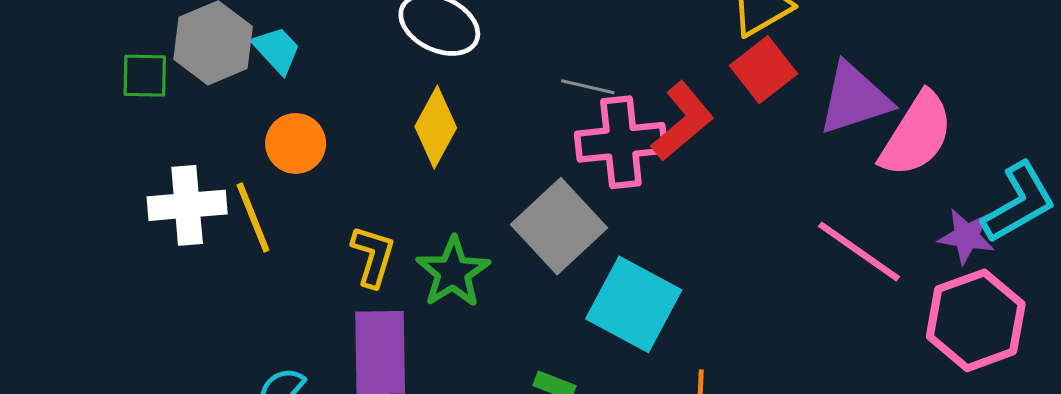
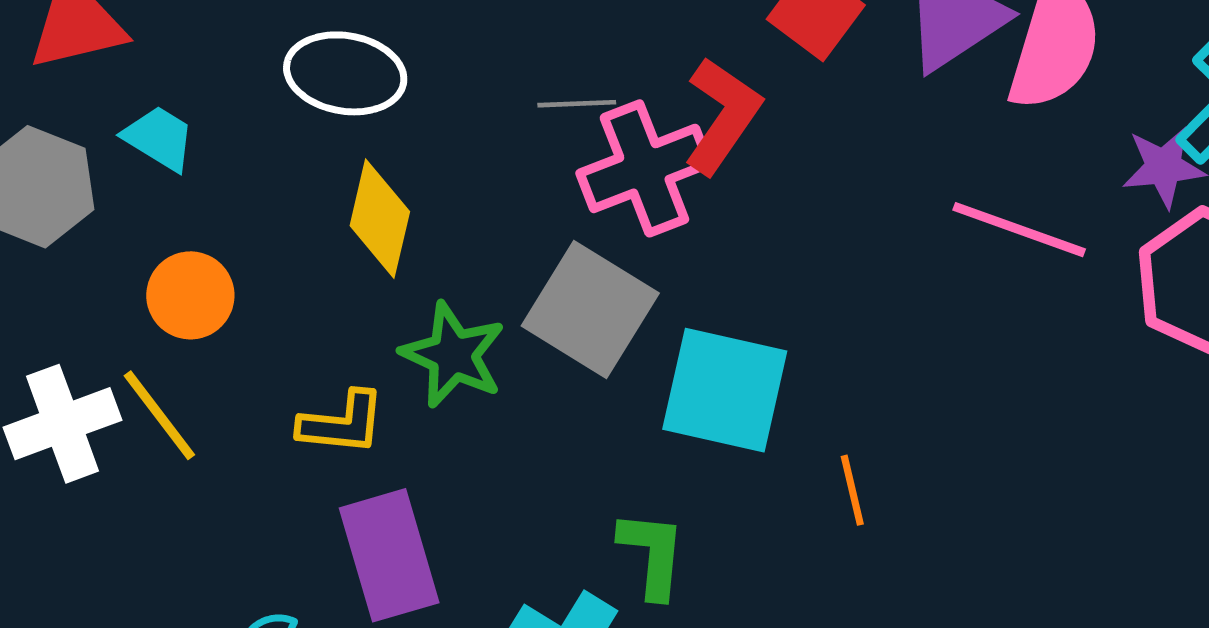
cyan trapezoid: (277, 50) -> (159, 138), moved
yellow L-shape: (373, 256) -> (342, 423), turned 94
green star: (453, 272) -> (453, 355), moved

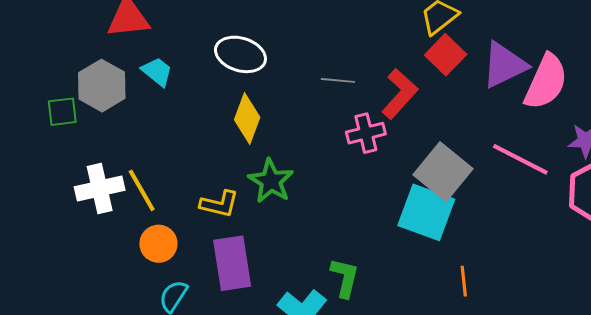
pink cross: (644, 168) -> (366, 133), moved, size x0.7
orange circle: (190, 295) -> (158, 244), moved
gray square: (590, 310) -> (443, 172), moved
cyan square: (725, 390) -> (426, 212), moved
orange line: (852, 490) -> (464, 281), moved

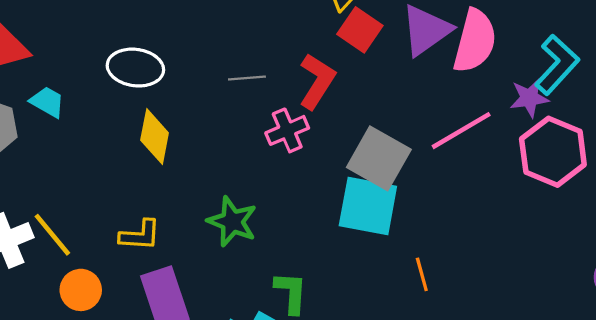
pink line: (520, 159) -> (461, 131), turned -48
green star: (271, 181) -> (232, 222), moved

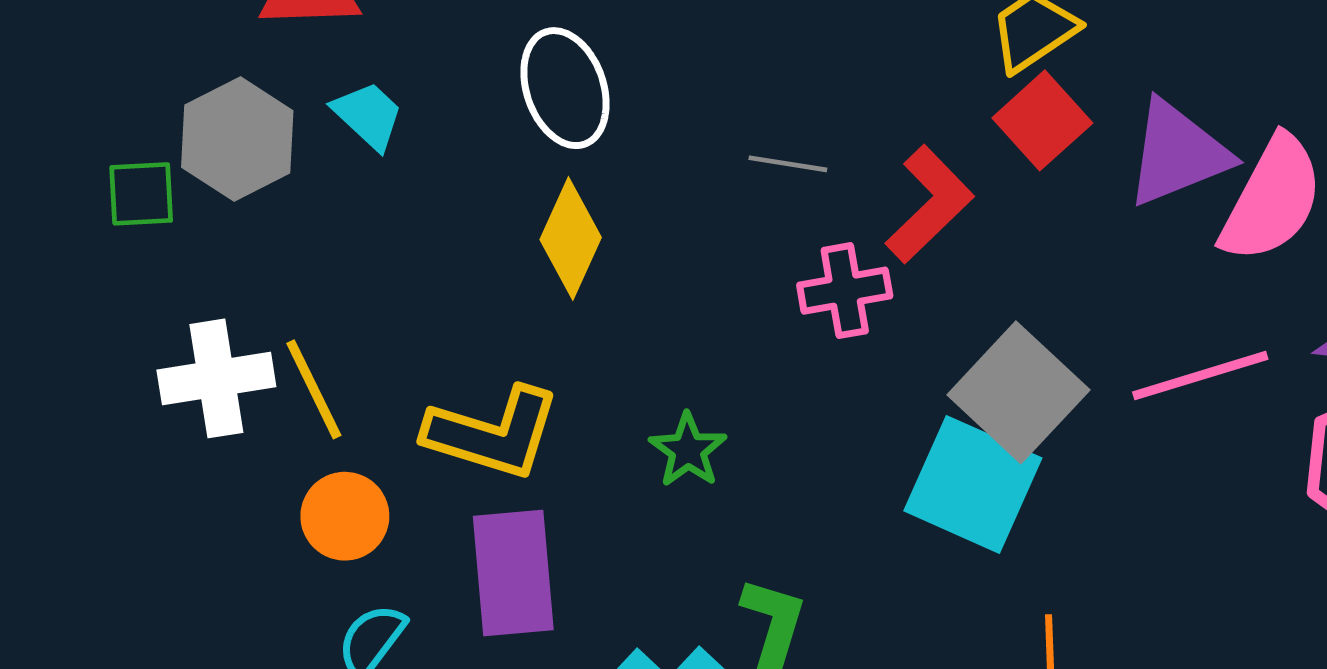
white ellipse: (135, 68) -> (565, 88), turned 50
green star: (232, 222) -> (688, 450), size x0.7
yellow L-shape: (140, 235) -> (493, 433), size x1.5

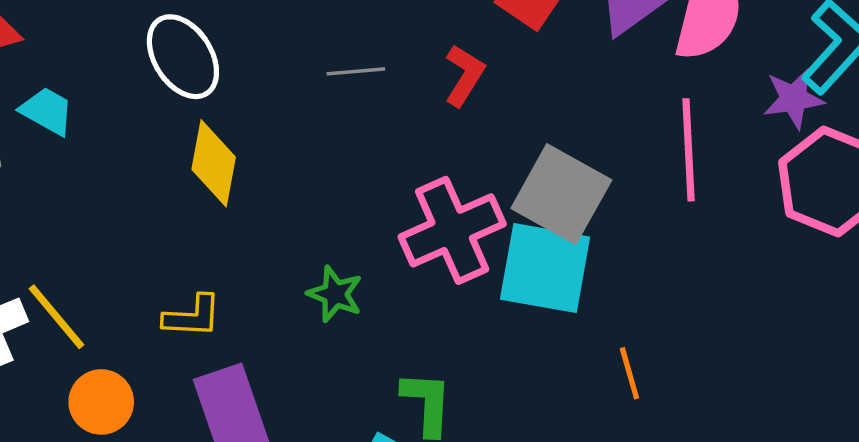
red L-shape: (930, 204) -> (464, 75), size x0.7
pink cross: (845, 291) -> (452, 230), moved, size x1.5
pink line: (1200, 376) -> (688, 150), turned -62
yellow L-shape: (493, 433) -> (192, 316), size x0.6

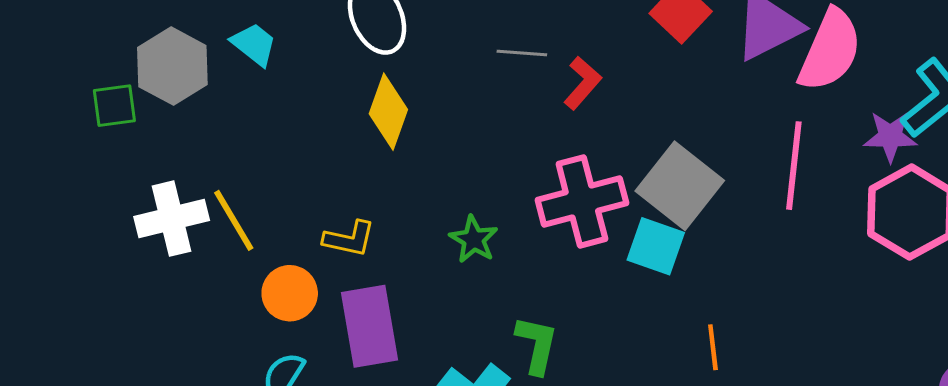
red L-shape: (464, 75) -> (583, 83), moved
cyan square: (545, 268) -> (656, 246), size x0.7
orange circle: (101, 402) -> (290, 293), moved

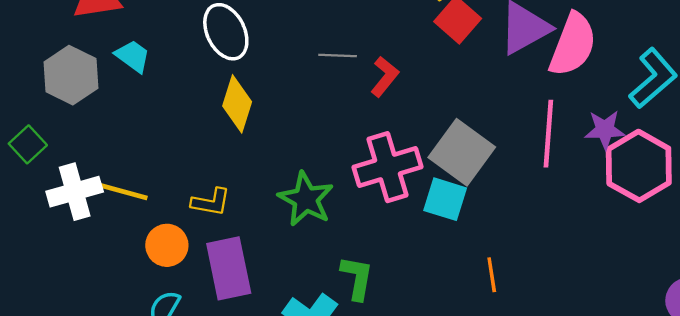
green square: (114, 106) -> (28, 144), moved, turned -33
purple star: (890, 136) -> (605, 130), moved
yellow line: (234, 220) -> (122, 191), turned -42
green star: (474, 239) -> (306, 199), size x1.5

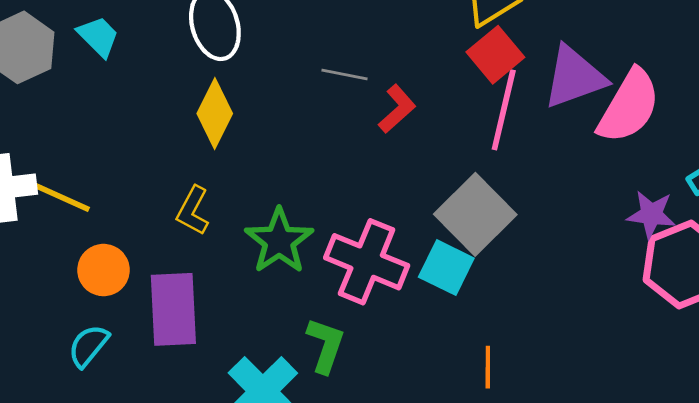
pink line: (548, 134) -> (504, 110), moved
pink cross: (387, 167) -> (367, 262), moved, turned 30
yellow L-shape: (211, 202) -> (193, 211), moved, turned 99

